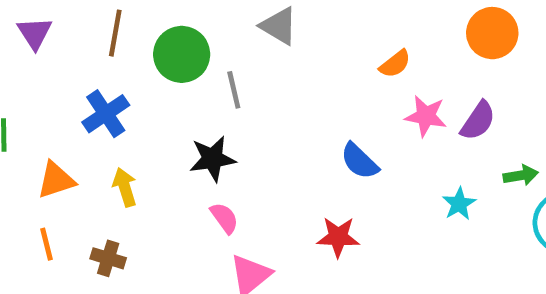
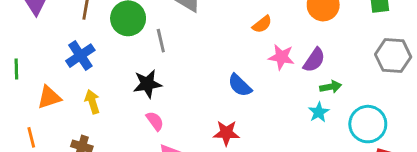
green arrow: (521, 175) -> (331, 87), moved
cyan star: (459, 204) -> (319, 112), moved
orange line: (46, 244) -> (31, 137), moved

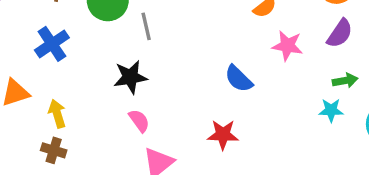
purple semicircle: (314, 60) -> (340, 33), moved
yellow arrow: (92, 102) -> (57, 114), moved
cyan star: (319, 112) -> (331, 110), turned 30

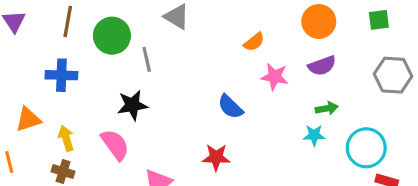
purple semicircle: (340, 33) -> (322, 66), turned 36
blue cross: (52, 44) -> (61, 75), turned 36
pink semicircle: (139, 121) -> (115, 145), moved, size x1.5

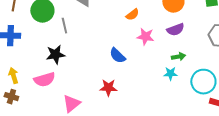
pink semicircle: (115, 145) -> (44, 80), turned 110

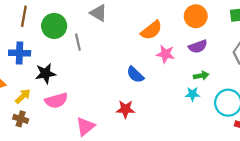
orange semicircle: (132, 15) -> (151, 30), size x1.5
black star: (55, 55) -> (45, 73), moved
yellow arrow: (13, 76) -> (23, 96), turned 63

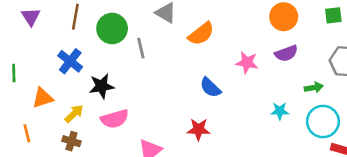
orange semicircle: (151, 30) -> (201, 34), moved
blue cross: (20, 53) -> (70, 61), turned 36
green arrow: (201, 76) -> (314, 87), moved

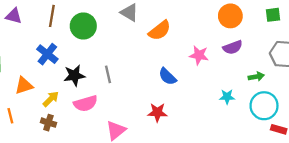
purple triangle: (31, 17) -> (14, 16), turned -42
gray line: (141, 48) -> (108, 74), moved

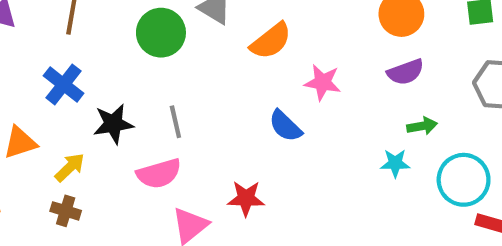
green circle: (83, 26) -> (161, 33), moved
pink star: (199, 55) -> (323, 82), moved
green arrow: (256, 77) -> (422, 126), moved
pink semicircle: (86, 103) -> (159, 174), moved
red star: (157, 112) -> (246, 198), moved

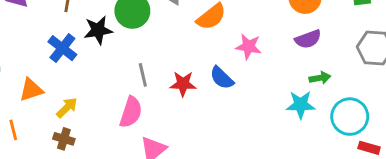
black star: (113, 124) -> (98, 30), moved
cyan star: (395, 163) -> (301, 105), size x1.4
pink semicircle: (159, 174) -> (131, 112), turned -56
red star: (246, 198) -> (183, 84), moved

